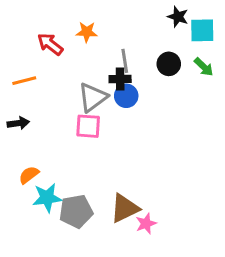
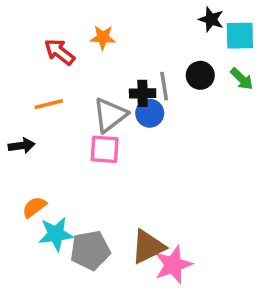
gray line: (125, 61) -> (164, 86), moved
orange line: (24, 81) -> (49, 104), moved
pink star: (146, 224) -> (173, 265), size x1.5

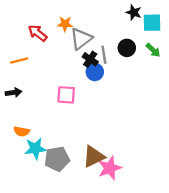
black cross: (143, 93) -> (90, 59), turned 35
orange line: (49, 104) -> (19, 60), moved
gray triangle: (110, 115) -> (81, 39), moved
orange semicircle: (34, 207) -> (22, 131), turned -133

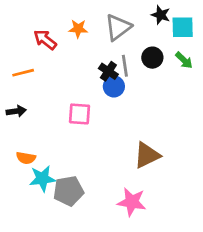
gray triangle: (81, 39) -> (118, 27), moved
brown triangle: (94, 157) -> (147, 155), moved
pink star: (110, 168) -> (132, 202), turned 30

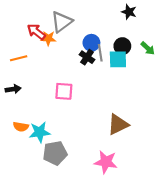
gray triangle: (118, 27) -> (62, 22), moved
cyan square: (183, 27) -> (118, 59), moved
orange star: (78, 29) -> (48, 38), moved
blue circle: (114, 86) -> (91, 43), moved
cyan star: (42, 179) -> (40, 132), moved

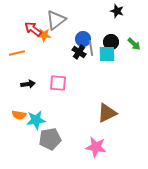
black arrow: (13, 89) -> (28, 84), moved

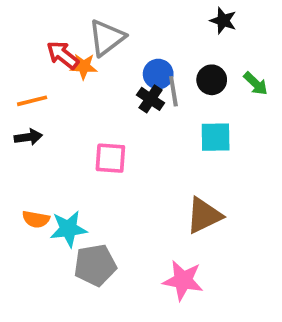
cyan square: (107, 54) -> (216, 137), moved
black arrow: (28, 84) -> (28, 137), moved

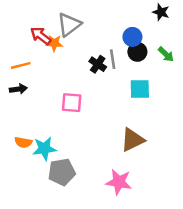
black star: (223, 21) -> (161, 12), moved
blue circle: (158, 74) -> (132, 37), moved

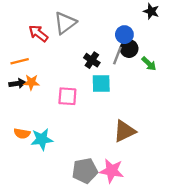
orange star: (54, 43) -> (31, 82), moved
green arrow: (166, 54) -> (149, 64), moved
gray line: (113, 59) -> (117, 56), moved, turned 30
cyan square: (140, 89) -> (101, 83), moved
gray pentagon: (62, 172) -> (85, 171), moved

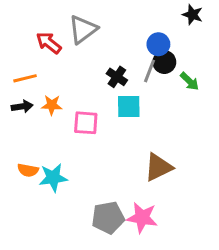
orange star: (31, 82) -> (52, 105), moved

